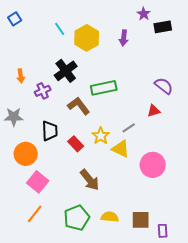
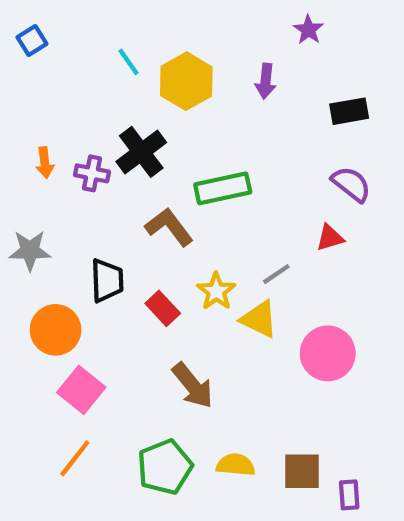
black rectangle: (163, 27) -> (349, 111), moved
purple cross: (43, 91) -> (92, 173), moved, turned 35

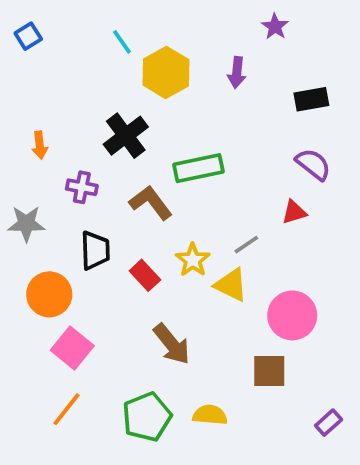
cyan line: (128, 62) -> (122, 42), moved
purple cross: (92, 173) -> (82, 187), moved
brown square: (302, 471) -> (269, 371), moved
purple rectangle: (349, 495) -> (329, 423), moved, turned 52

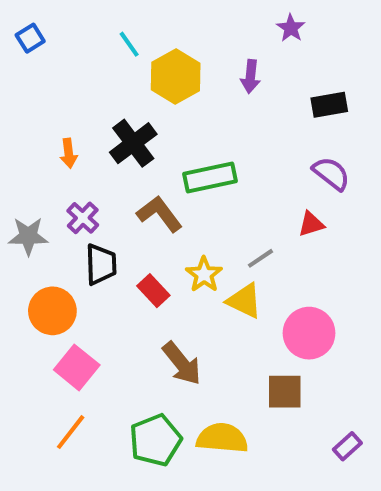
orange arrow: (40, 145) -> (69, 153), moved
purple cross: (82, 187) -> (83, 218), moved, turned 32
yellow semicircle: (210, 415) -> (222, 438), size x1.4

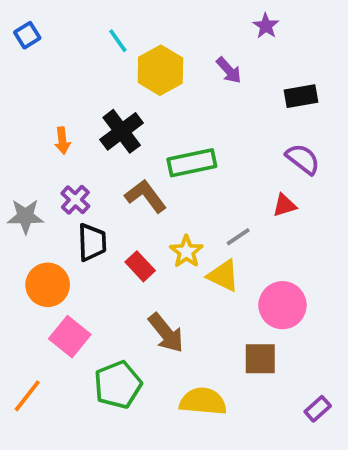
purple arrow: (250, 77) -> (229, 70), turned -48
orange line: (71, 432) -> (27, 396), moved
green pentagon: (155, 440) -> (118, 385), moved

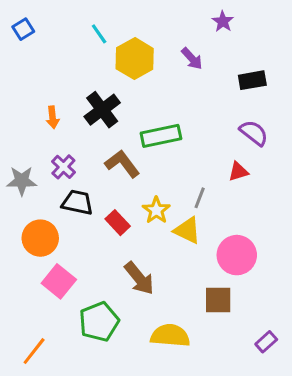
gray line: (238, 237) -> (200, 198), turned -35
black trapezoid: (92, 242) -> (77, 202), turned -76
orange line: (27, 396) -> (34, 351), moved

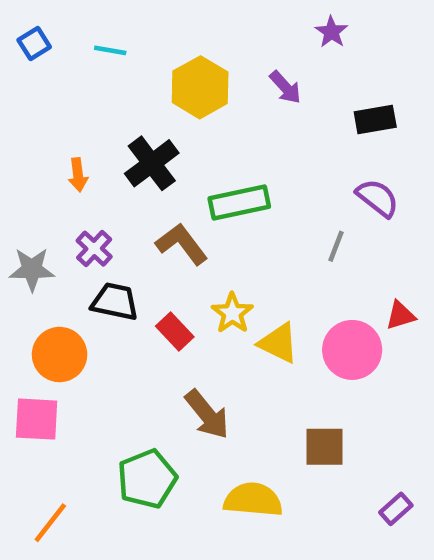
cyan line: (99, 34) -> (110, 50), moved, turned -45
red triangle: (238, 172) -> (401, 315), moved
gray line: (200, 198) -> (336, 246), moved
pink circle: (237, 255) -> (352, 350), moved
pink square: (59, 281) -> (37, 419), moved, turned -36

